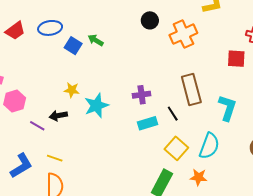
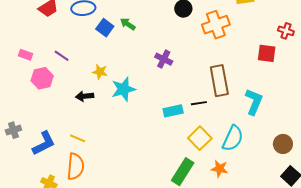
purple cross: (142, 95) -> (164, 59), moved, turned 30
black line: (173, 114) -> (199, 103), turned -70
purple line: (37, 126) -> (62, 56), moved

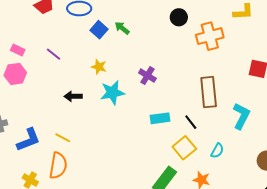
purple cross: (164, 59) -> (147, 76), moved
yellow star: (100, 72) -> (99, 67), moved
pink hexagon: (42, 78) -> (15, 74), moved
black line: (199, 103) -> (191, 122), moved, turned 56
cyan semicircle: (233, 138) -> (217, 151), size x0.6

